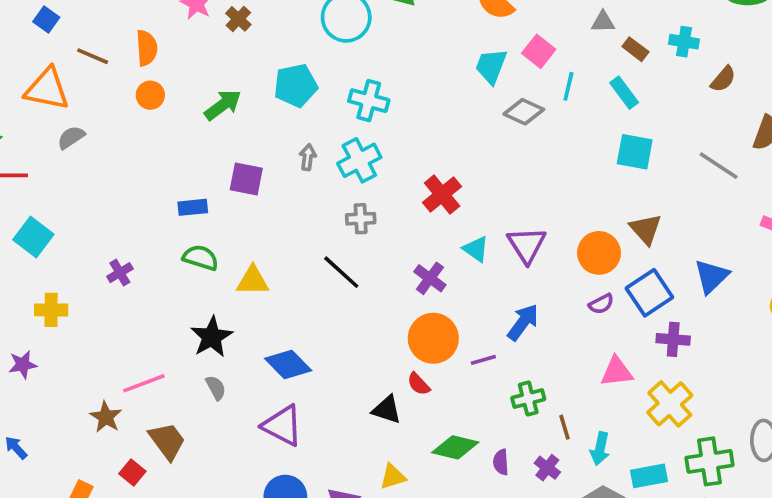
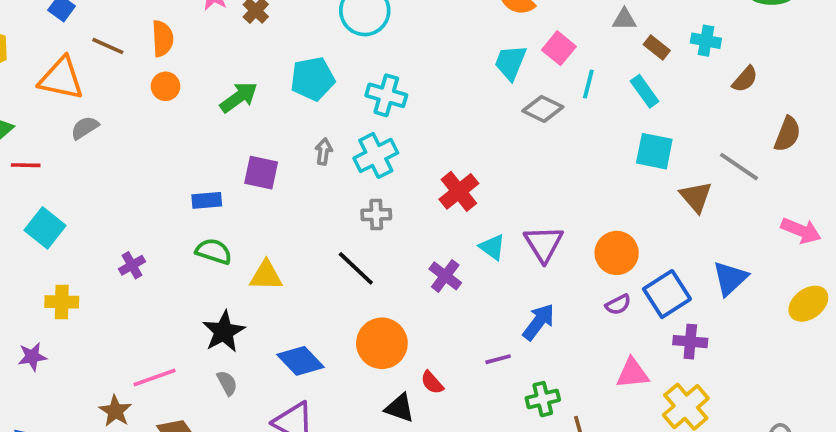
brown triangle: (646, 229) -> (696, 197), moved
orange circle: (433, 338) -> (382, 343), moved

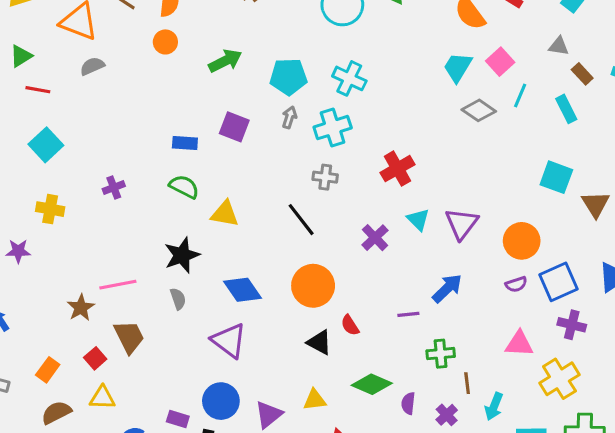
cyan pentagon: (313, 79) -> (288, 77), moved
cyan square: (654, 151) -> (556, 177), moved

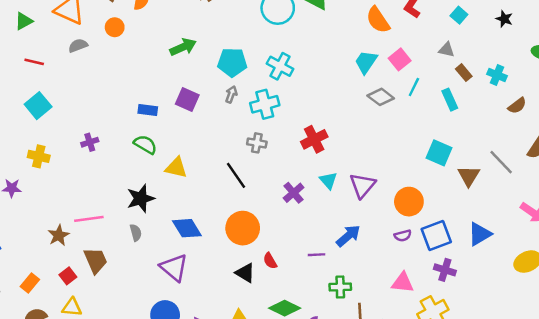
orange circle: (165, 42) -> (115, 27), moved
green triangle: (21, 56) -> (24, 21), moved

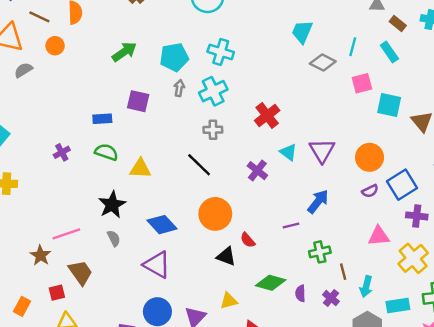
pink square: (400, 59) -> (362, 83), moved, turned 35
purple cross: (90, 142) -> (62, 152), moved
red square: (68, 276) -> (57, 293), turned 35

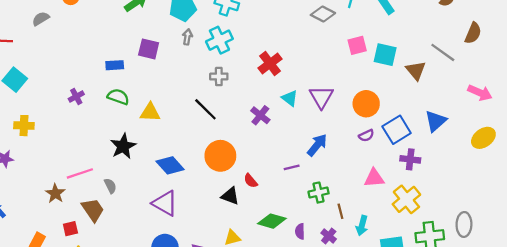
pink square: (362, 83) -> (357, 45), moved
gray semicircle: (114, 238) -> (110, 186), moved

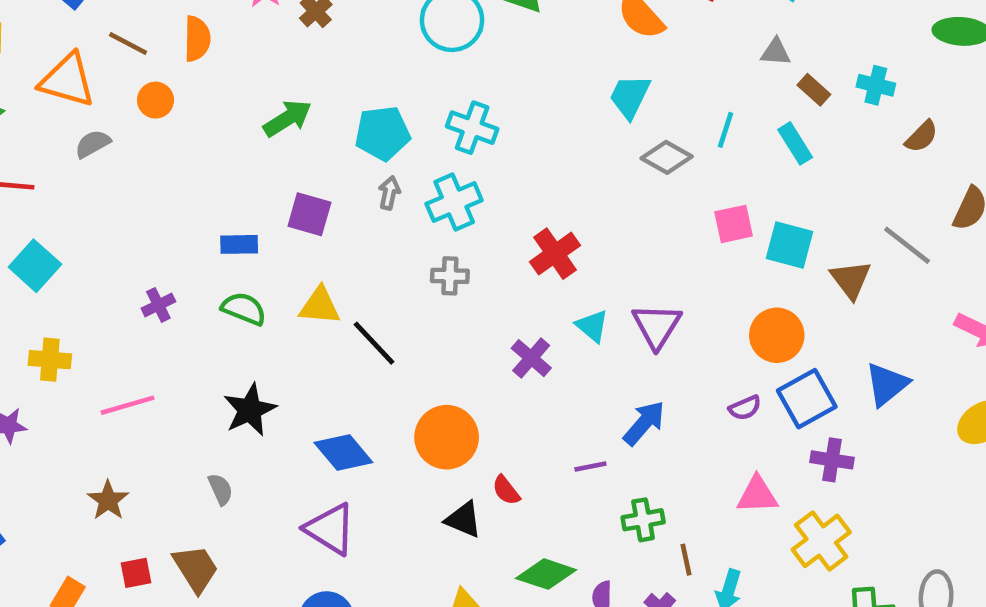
orange circle: (366, 104) -> (777, 335), moved
black line: (205, 109) -> (374, 343), moved
yellow triangle: (150, 112) -> (320, 306), moved
pink line: (80, 173) -> (128, 405), moved
brown trapezoid: (93, 210) -> (196, 568), moved

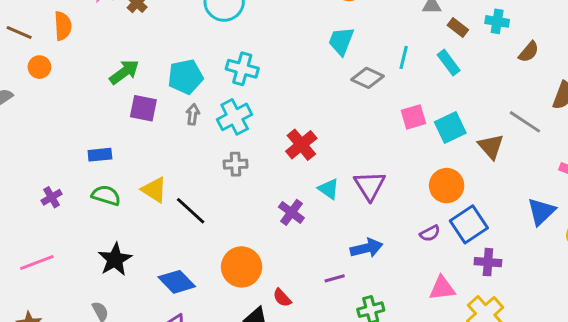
purple square: (309, 214) -> (143, 108), moved
cyan square: (790, 245) -> (450, 127), turned -36
yellow triangle: (320, 306) -> (154, 190), turned 32
blue triangle: (887, 384) -> (541, 212), moved
blue arrow: (644, 423) -> (367, 248), turned 40

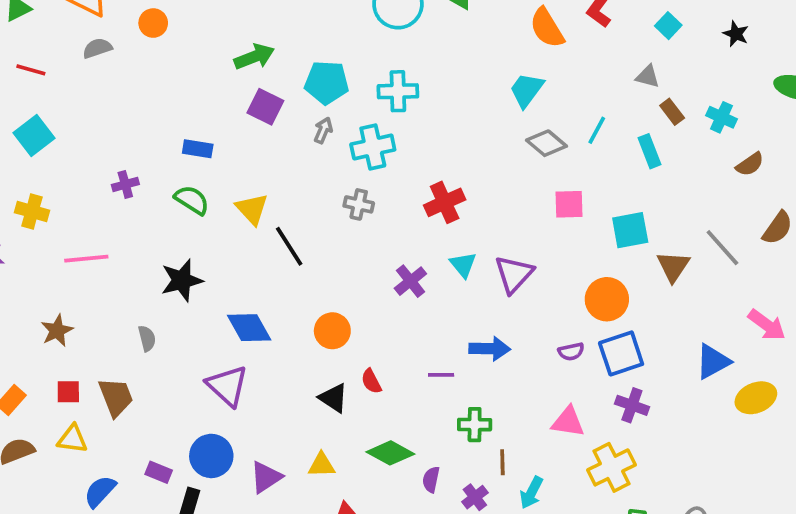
cyan cross: (242, 69) -> (398, 91), turned -32
pink square: (413, 117) -> (569, 204), moved
orange circle: (242, 267) -> (332, 331), size x0.7

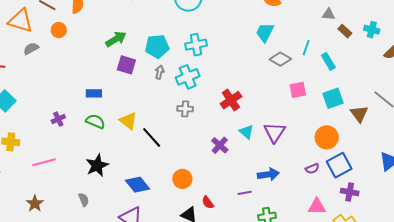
cyan rectangle: (649, 151) -> (328, 61), moved

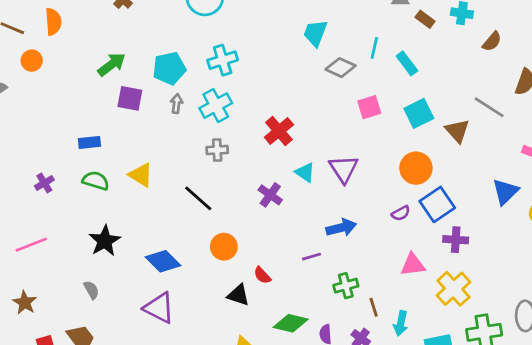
black line: (152, 137) -> (198, 198), moved

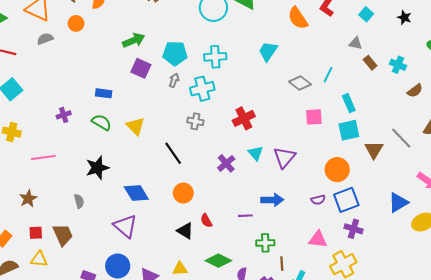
cyan trapezoid: (315, 33) -> (268, 51), moved
cyan rectangle: (407, 63) -> (349, 103), moved

